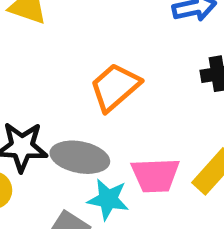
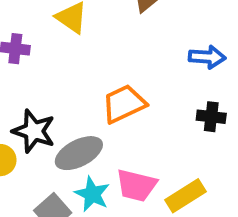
gray ellipse: (80, 157) -> (79, 153), turned -54

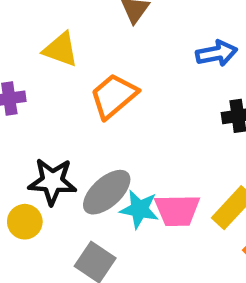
orange trapezoid: (124, 104) -> (114, 96), moved
cyan star: (92, 194) -> (139, 209), moved

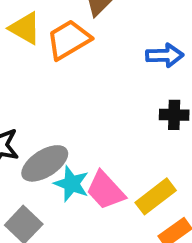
orange trapezoid: (114, 96) -> (69, 40), moved
pink trapezoid: (177, 210) -> (105, 190), turned 39

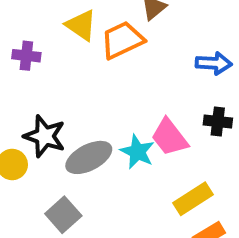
cyan star: (71, 184) -> (137, 152), moved
pink trapezoid: (105, 190) -> (170, 137), moved

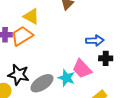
orange trapezoid: (122, 40) -> (22, 36), moved
blue arrow: (214, 63) -> (95, 41), moved

